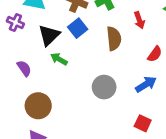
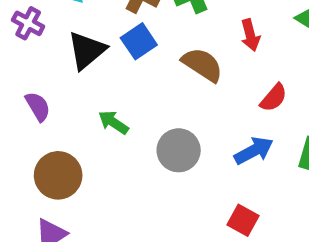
brown semicircle: (114, 39) -> (202, 65), turned -55
green arrow: (59, 59) -> (113, 122), moved

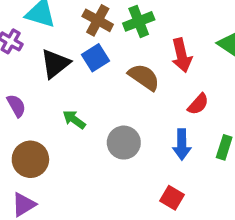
red arrow: (250, 35) -> (182, 55), size x1.4
blue arrow: (254, 151) -> (182, 144), turned 116

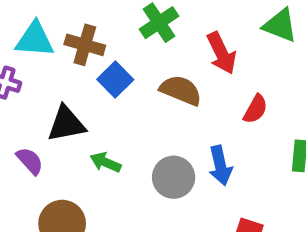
brown cross: (98, 20) -> (85, 45), moved
black triangle: (55, 64) -> (66, 124), moved, turned 40
blue arrow: (182, 144) -> (220, 165), moved

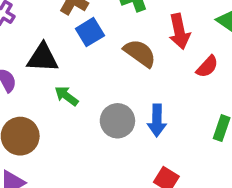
red semicircle: (255, 109) -> (207, 67), moved

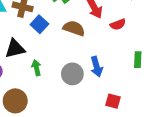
red semicircle: (207, 67) -> (118, 24), turned 42
green arrow: (66, 96) -> (36, 68), turned 56

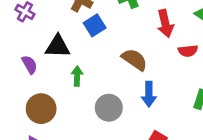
brown semicircle: (74, 28) -> (134, 60), moved
gray circle: (72, 74) -> (109, 108), moved

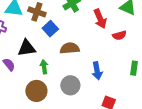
brown semicircle: (134, 60) -> (70, 48), moved, turned -30
brown circle: (41, 109) -> (36, 91), moved

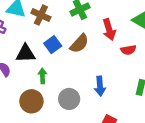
blue square: (50, 29) -> (53, 45), moved
brown semicircle: (70, 48) -> (79, 44), moved, turned 132

